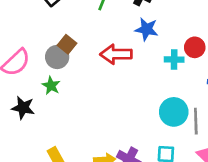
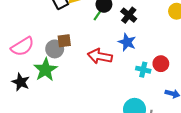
brown square: (67, 44) -> (64, 41), turned 32
green star: (51, 86) -> (45, 70), size x1.6

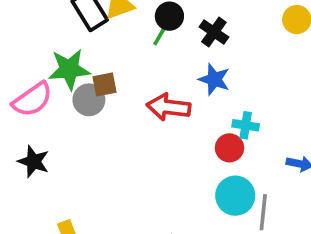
red circle: (161, 64) -> (229, 148), moved
green star: (45, 70) -> (69, 69), moved, turned 30

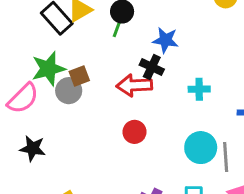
black cross: (214, 32) -> (152, 67), moved
blue star: (214, 79) -> (166, 40), moved
red circle: (229, 148) -> (134, 132), moved

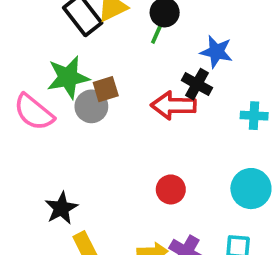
pink semicircle: (23, 98) -> (34, 112), turned 80
red circle: (134, 132) -> (171, 189), moved
black star: (33, 148) -> (61, 208), moved, turned 30

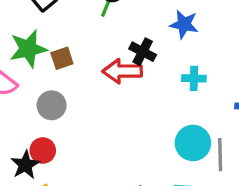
blue star: (216, 52) -> (184, 24), moved
gray circle: (91, 106) -> (52, 105), moved
red circle: (171, 189) -> (43, 151), moved

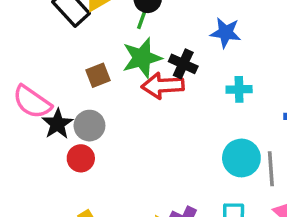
green star: (28, 49) -> (142, 58), moved
red circle: (43, 151) -> (81, 158), moved
black star: (25, 165) -> (58, 124), moved

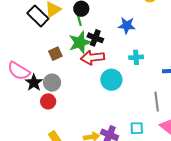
green line: (143, 17) -> (79, 19), turned -32
black cross: (183, 64) -> (95, 38), moved
cyan circle: (241, 158) -> (111, 80), moved

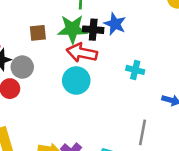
blue star: (127, 25) -> (115, 24), moved
black cross: (95, 38) -> (93, 30), turned -35
cyan circle: (111, 80) -> (76, 81), moved

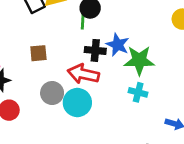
green star: (72, 29) -> (139, 60), moved
gray circle: (22, 67) -> (52, 93), moved

